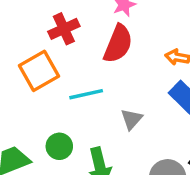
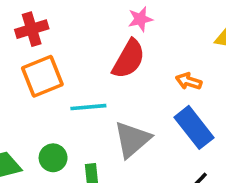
red cross: (64, 29) -> (32, 29), moved
gray triangle: (132, 119) -> (132, 139), size x1.6

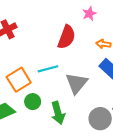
pink star: (140, 19) -> (89, 14), moved
orange square: (42, 76) -> (19, 80), moved

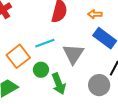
green circle: (33, 102) -> (41, 70), moved

